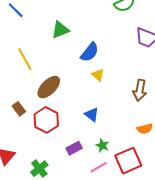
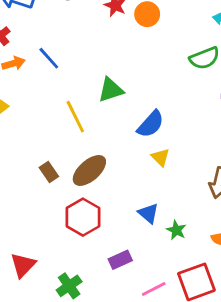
yellow line: (25, 59) -> (75, 117), moved
brown rectangle: (19, 109) -> (49, 172), moved
green star: (102, 145) -> (176, 230), moved

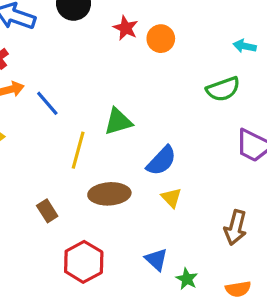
blue line: (49, 58) -> (47, 103), moved
yellow line: (75, 117) -> (78, 150), turned 40
brown ellipse: (89, 170) -> (109, 194), moved, turned 36

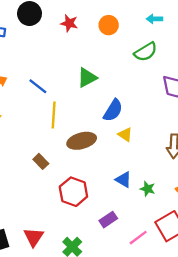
orange circle: (161, 39) -> (109, 25), moved
blue line: (47, 103) -> (38, 86), moved
green triangle: (118, 121) -> (87, 78), moved

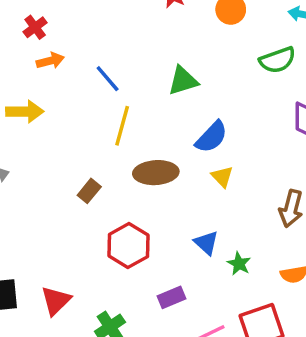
brown rectangle: (41, 161) -> (89, 191), turned 72

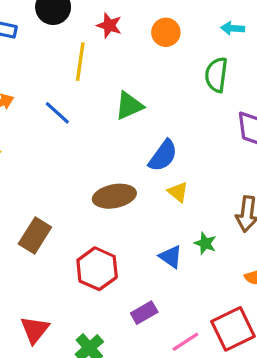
green semicircle: (277, 60) -> (216, 75), turned 124
yellow line: (122, 126) -> (80, 62), moved
brown rectangle: (89, 191) -> (35, 235), moved, size x1.5
green star: (239, 264) -> (205, 243), moved

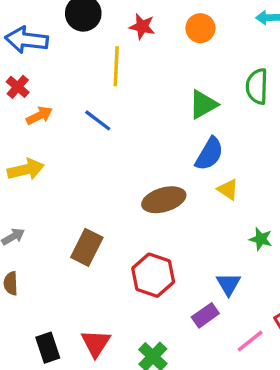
green semicircle: (216, 75) -> (257, 86), moved
green triangle: (129, 106) -> (203, 104), moved
blue triangle: (171, 257) -> (228, 284), moved, turned 30

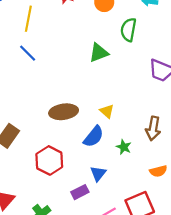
yellow line: (116, 66) -> (28, 19), moved
green semicircle: (257, 86) -> (128, 30), moved
blue semicircle: (209, 154) -> (94, 137), moved

